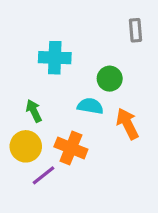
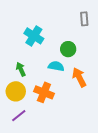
cyan cross: (55, 58) -> (34, 36), turned 30
purple line: (44, 175) -> (19, 116), moved

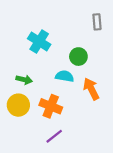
green arrow: (21, 69) -> (24, 80), turned 128
purple line: (19, 116) -> (54, 136), moved

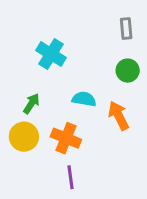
green circle: (78, 57) -> (128, 71), moved
green arrow: (24, 80) -> (31, 104), turned -70
purple line: (54, 136) -> (70, 177), turned -60

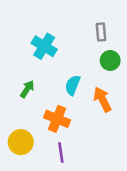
gray rectangle: (126, 28) -> (101, 32), moved
cyan semicircle: (84, 99) -> (73, 85), turned -78
yellow circle: (24, 137) -> (21, 142), moved

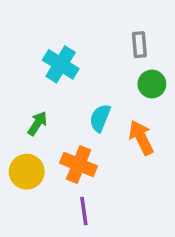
yellow circle: (21, 142) -> (27, 172), moved

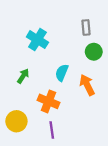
yellow circle: (27, 172) -> (16, 121), moved

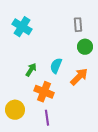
cyan cross: (37, 40) -> (22, 27), moved
green arrow: (23, 76) -> (31, 70), moved
orange arrow: (87, 85) -> (79, 77), turned 72

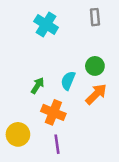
gray rectangle: (78, 25) -> (95, 17), moved
cyan cross: (22, 27) -> (46, 24), moved
green circle: (85, 47) -> (95, 66), moved

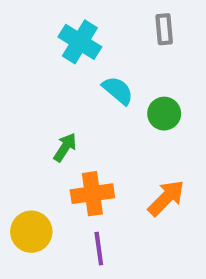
cyan semicircle: (68, 81) -> (118, 90), moved, turned 108
orange arrow: (96, 94) -> (166, 198), moved
orange cross: (53, 112) -> (92, 194), turned -30

